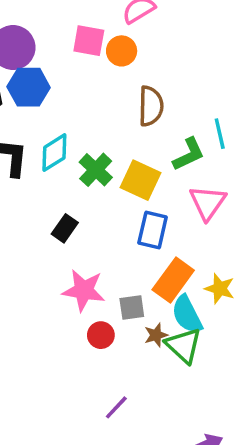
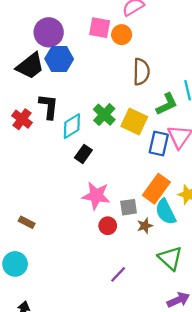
cyan diamond: (54, 153) -> (72, 126), moved
blue rectangle: (153, 230) -> (159, 144), moved
green triangle: (184, 345) -> (170, 258), moved

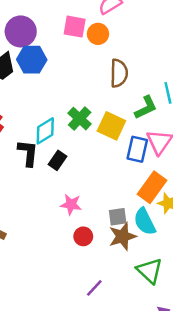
black L-shape: (49, 106) -> (28, 153), moved
orange rectangle: (156, 189) -> (152, 187), moved
pink star: (96, 196) -> (71, 204), size x0.7
gray square: (129, 207) -> (118, 217), moved
brown star: (145, 226) -> (123, 236), size x1.6

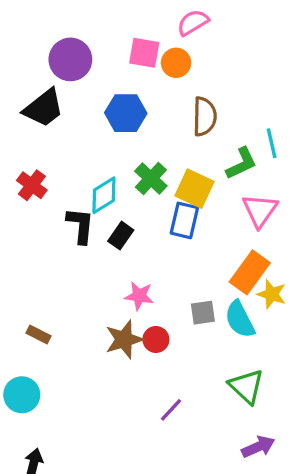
blue hexagon: (32, 60) -> (126, 113), moved
blue rectangle: (137, 149) -> (184, 220), moved
brown star: (123, 236) -> (124, 339), moved

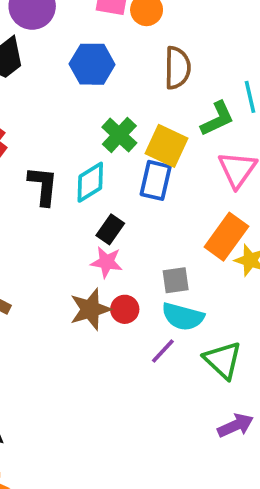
cyan diamond: (104, 195) -> (90, 182), moved
black rectangle: (121, 236) -> (110, 229), moved
cyan semicircle: (240, 319) -> (183, 317), moved, turned -48
purple line: (171, 410) -> (163, 351), moved

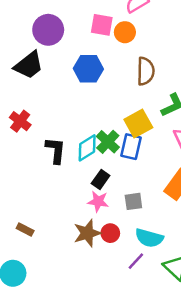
green cross: (119, 135) -> (108, 142), moved
yellow square: (167, 146) -> (138, 124), turned 36
gray square: (176, 280) -> (133, 201), moved

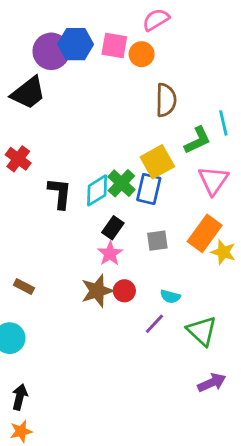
blue hexagon: (88, 69) -> (76, 44), moved
pink star: (98, 201) -> (110, 254), turned 30
gray square: (133, 201) -> (157, 241), moved
cyan semicircle: (149, 238) -> (170, 297), size x0.6

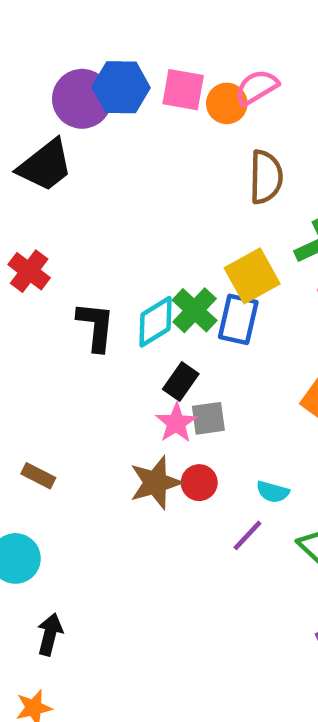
pink semicircle: (156, 20) -> (257, 87), moved
gray square: (157, 241) -> (208, 418), moved
black arrow: (20, 397) -> (50, 634), moved

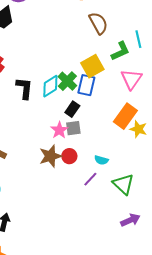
brown semicircle: (266, 177) -> (98, 23), turned -30
black rectangle: (181, 381) -> (72, 109), moved

